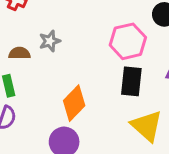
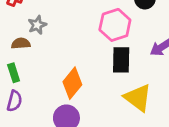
gray star: (50, 41) -> (37, 25), moved

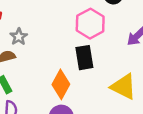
black rectangle: (121, 60) -> (84, 58), moved

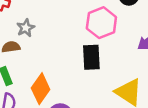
orange diamond: (61, 84) -> (41, 89), moved

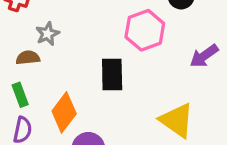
black rectangle: (91, 57) -> (112, 74), moved

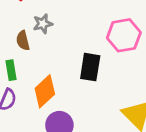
brown semicircle: (28, 58) -> (23, 41), turned -108

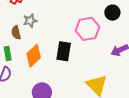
orange diamond: (45, 91) -> (34, 56), moved

